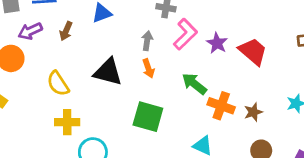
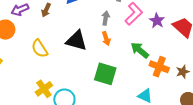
yellow cross: (67, 122) -> (44, 89), moved, turned -36

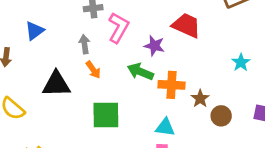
purple star: (157, 21) -> (154, 46), moved
brown star: (183, 72) -> (200, 99), moved

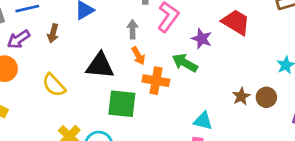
orange cross: (172, 85) -> (156, 81), moved
green square: (106, 115) -> (122, 104), moved
brown circle: (221, 116) -> (266, 97), moved

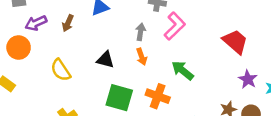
purple star: (202, 39) -> (248, 79), moved
black triangle: (100, 66) -> (105, 60), size x0.7
orange cross: (156, 81) -> (158, 96), moved

